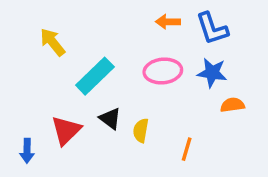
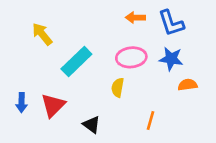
black triangle: (110, 119) -> (92, 125), moved
yellow semicircle: (141, 130) -> (118, 88), moved
blue arrow: (27, 151) -> (22, 103), moved

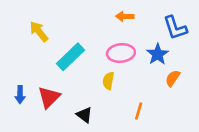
blue L-shape: (171, 23) -> (175, 28), moved
blue star: (171, 59) -> (158, 54), turned 30
orange semicircle: (188, 85) -> (173, 78), turned -48

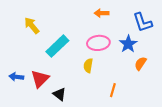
blue arrow: (20, 95) -> (16, 77), turned 96
black triangle: (84, 115) -> (59, 94), moved

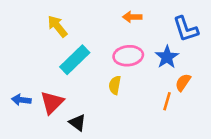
yellow arrow: (32, 25) -> (57, 26), moved
orange line: (113, 90) -> (167, 101), moved

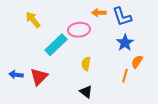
yellow arrow: (57, 26) -> (33, 20), moved
blue L-shape: (186, 29) -> (122, 17), moved
pink ellipse: (128, 56) -> (79, 30), moved
black triangle: (77, 123) -> (86, 92), moved

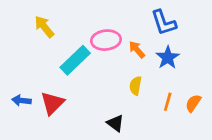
orange arrow: (99, 13) -> (137, 49), moved, turned 48
orange semicircle: (137, 62) -> (193, 103), moved
yellow semicircle: (86, 64) -> (136, 86), moved

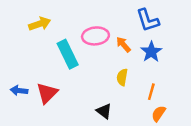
yellow arrow: (44, 27) -> (40, 24), turned 110
cyan rectangle: (75, 60) -> (68, 54), turned -72
orange semicircle: (193, 103) -> (159, 114), moved

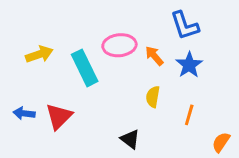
yellow arrow: (40, 24) -> (39, 54), moved
orange semicircle: (159, 114) -> (221, 142), moved

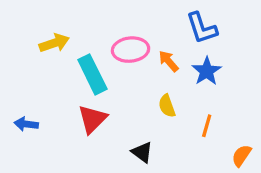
yellow arrow: (39, 54) -> (54, 43), moved
yellow semicircle: (153, 97) -> (167, 106), turned -30
red triangle: (59, 116) -> (92, 119), moved

